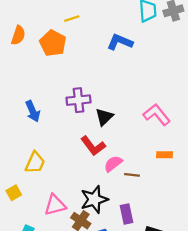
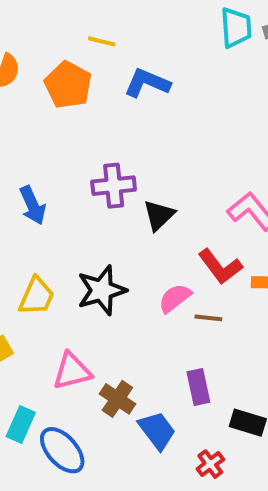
yellow line: (72, 19) -> (102, 41), turned 32
blue L-shape: (120, 42) -> (147, 83), moved
red L-shape: (93, 146) -> (220, 267), moved
black star: (94, 199) -> (102, 290), moved

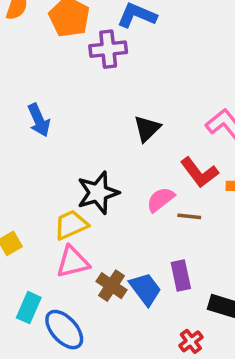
purple cross: (114, 186) -> (108, 49), moved
yellow trapezoid: (37, 296) -> (71, 225), moved, turned -138
blue trapezoid: (157, 430) -> (145, 289), moved

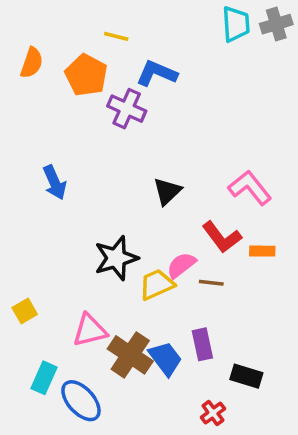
purple cross: (108, 49) -> (127, 109), turned 30
yellow trapezoid: (71, 225) -> (157, 285), moved
brown cross: (112, 286) -> (130, 355), size x1.4

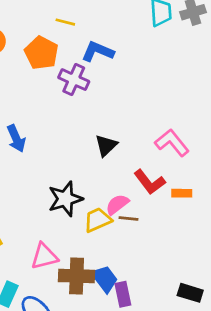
brown line: (211, 283) -> (128, 218), moved
purple rectangle: (202, 344) -> (123, 294), moved
brown cross: (130, 355) -> (77, 276), turned -32
black rectangle: (246, 376) -> (190, 293), moved

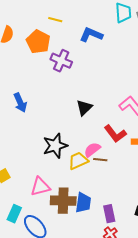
blue L-shape: (98, 51) -> (91, 35), moved
blue trapezoid: (105, 279) -> (83, 203), turned 45
purple rectangle: (123, 294) -> (109, 214), moved

